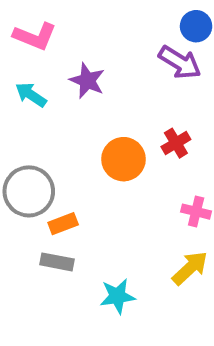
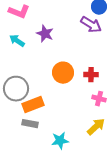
red cross: (176, 143) -> (91, 75), moved, turned 32
orange rectangle: (63, 224) -> (33, 105), size x1.5

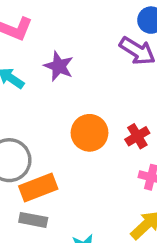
red cross: (91, 75) -> (137, 136), turned -32

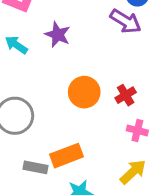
orange rectangle: (38, 187) -> (66, 156), moved

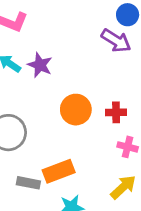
purple star: (58, 35) -> (40, 65), moved
red cross: (126, 95) -> (116, 112), turned 30

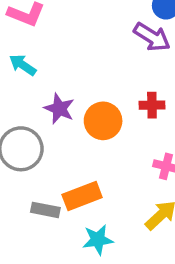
purple star: (40, 65) -> (59, 109), moved
red cross: (116, 112) -> (152, 105), moved

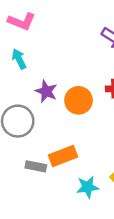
cyan arrow: (23, 65) -> (19, 59), turned 30
cyan star: (98, 240) -> (88, 187), moved

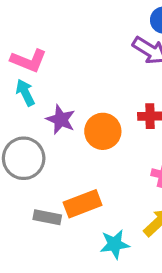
pink L-shape: (22, 21) -> (29, 61), moved
cyan arrow: (19, 59) -> (25, 93), moved

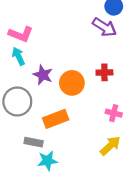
orange rectangle: (83, 204) -> (56, 119), moved
cyan star: (115, 244) -> (47, 161), moved

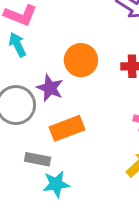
purple star: (43, 75) -> (50, 88), moved
orange circle: (72, 83) -> (81, 60), moved

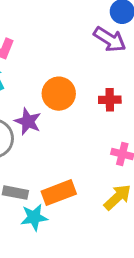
orange rectangle: (67, 128) -> (59, 193), moved

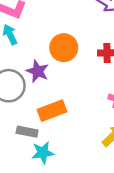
orange rectangle: (59, 193) -> (52, 111), moved

